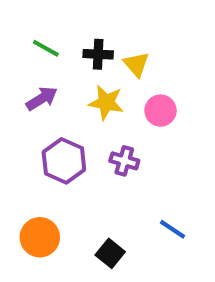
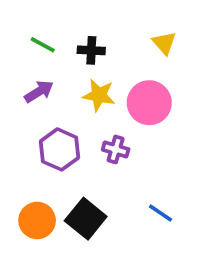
yellow triangle: (136, 64) -> (164, 43), moved
pink circle: (160, 111) -> (149, 103), size x1.5
black square: (110, 253) -> (86, 219), moved, size x1.5

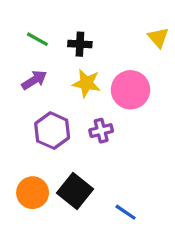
yellow triangle: (164, 43) -> (158, 38), moved
purple cross: (116, 149) -> (101, 131), turned -30
blue line: (160, 213) -> (126, 212), moved

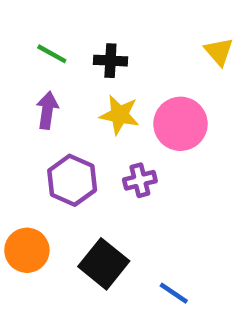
purple arrow: (34, 80) -> (47, 110), turned -50
orange circle: (33, 193) -> (27, 250), moved

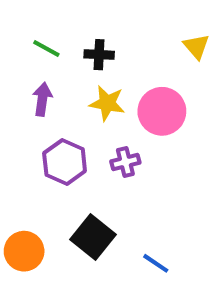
orange circle: (27, 250) -> (24, 251), moved

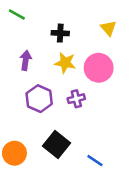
yellow triangle: (196, 46) -> (109, 28), moved
green line: (46, 48) -> (17, 15), moved

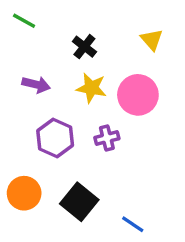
black cross: (60, 33) -> (84, 47), turned 35
purple arrow: (26, 60) -> (36, 85), turned 96
orange circle: (14, 153) -> (24, 193), moved

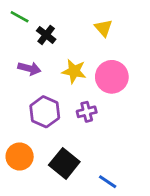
yellow triangle: (152, 40) -> (103, 28), moved
black cross: (84, 47) -> (46, 35), moved

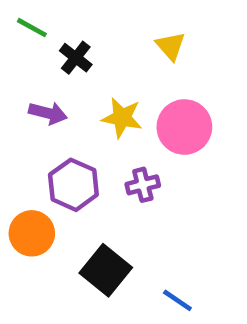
orange circle: (20, 157) -> (32, 233), moved

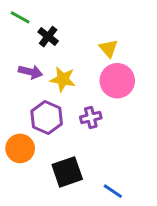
yellow triangle: (171, 46) -> (108, 48), moved
yellow star: (122, 118) -> (63, 79), moved
black square: (106, 270) -> (67, 172), turned 32

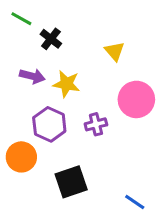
pink circle: (117, 81) -> (136, 99), moved
blue line: (113, 191) -> (135, 202), moved

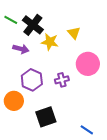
green line: (21, 19) -> (11, 20), moved
black cross: (51, 39) -> (33, 25), size x1.5
yellow star: (66, 84) -> (50, 42), moved

